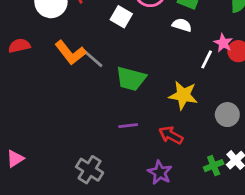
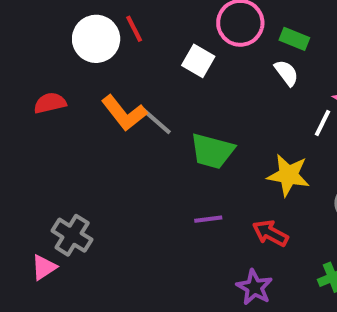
white semicircle: (182, 25) -> (286, 73), turned 36
gray cross: (90, 170) -> (72, 235), moved

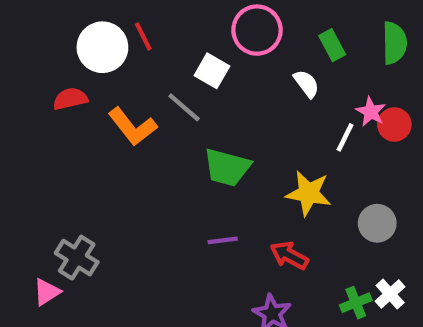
green rectangle: (294, 39) -> (332, 45), moved, turned 40
red semicircle: (50, 103) -> (70, 99), moved
gray line: (156, 121) -> (184, 107), moved

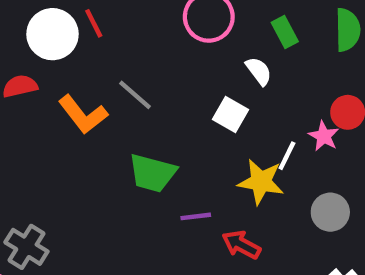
white square: (212, 71) -> (230, 114), moved
pink star: (371, 112) -> (324, 136), moved
white line: (345, 137) -> (287, 156), moved
green trapezoid: (227, 167) -> (152, 173), moved
purple line: (223, 240) -> (196, 216), moved

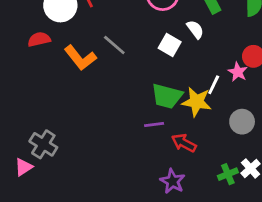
white square: (230, 114) -> (170, 45), moved
green trapezoid: (152, 173) -> (167, 96), moved

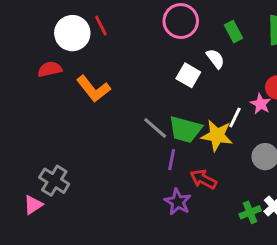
gray line: (114, 45) -> (155, 128), moved
purple line: (154, 124) -> (172, 160), turned -72
purple star: (172, 181) -> (178, 202), moved

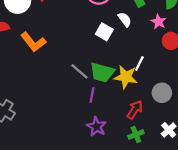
pink star: (261, 104) -> (158, 22), moved
red arrow: (203, 179) -> (135, 110), moved, turned 96
green cross: (250, 212) -> (136, 134), moved

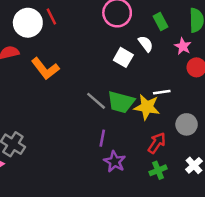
white line: (139, 63) -> (162, 92), turned 56
purple line: (92, 95) -> (102, 138), moved

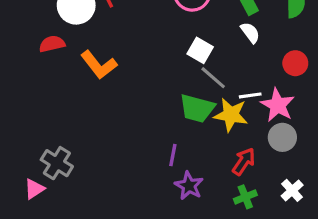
white semicircle: (146, 44) -> (250, 33), moved
pink star: (183, 46) -> (278, 105), moved, size x1.5
gray line: (96, 101) -> (213, 78), moved

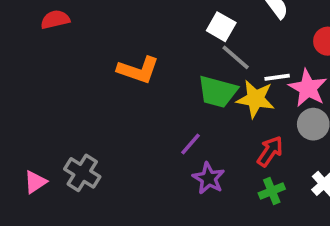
orange L-shape: (99, 65) -> (138, 70), moved, turned -33
purple line: (173, 155) -> (191, 144), turned 30
gray cross: (57, 163) -> (82, 173), moved

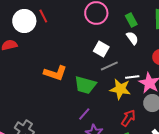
gray line: (236, 57) -> (109, 66), turned -66
green trapezoid: (218, 92) -> (85, 85), moved

